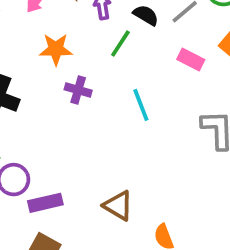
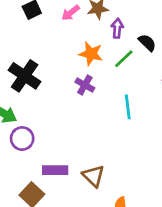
orange star: (56, 49) -> (91, 54), moved
purple rectangle: (45, 203) -> (55, 170), moved

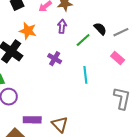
purple arrow: (117, 28) -> (62, 26), moved
orange star: (91, 54) -> (28, 31), moved

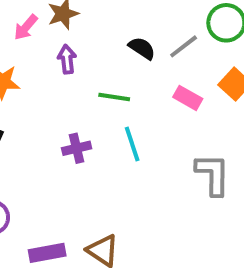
green line: (83, 40) -> (114, 97), moved, turned 63
purple cross: (55, 59) -> (77, 148), moved, turned -32

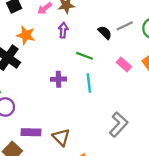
gray line: (184, 46) -> (125, 26), moved
gray L-shape: (213, 174) -> (119, 124), moved, turned 30

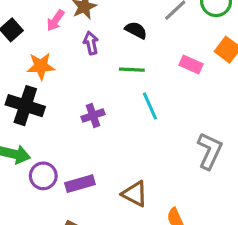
black semicircle: (105, 33) -> (136, 30), moved
purple cross: (58, 79) -> (93, 115), moved
purple rectangle: (31, 132) -> (80, 184), moved

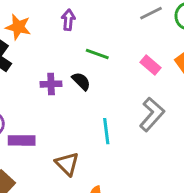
black semicircle: (136, 30) -> (81, 81), moved
cyan line: (150, 106) -> (106, 131), moved
gray L-shape: (210, 151) -> (152, 114), moved

